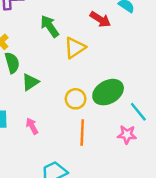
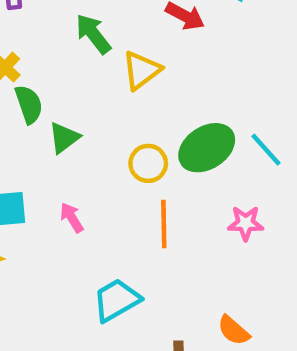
cyan line: (138, 112) -> (266, 150), moved

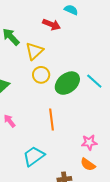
yellow circle: (148, 163) -> (41, 75), moved
pink star: (246, 223) -> (89, 142), moved

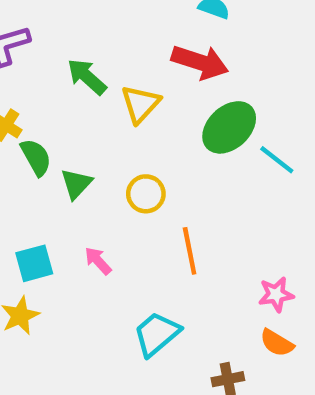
red arrow: (52, 24) -> (200, 62), moved, size x1.4
yellow circle: (41, 75) -> (146, 194), moved
green ellipse: (67, 83) -> (229, 127), moved

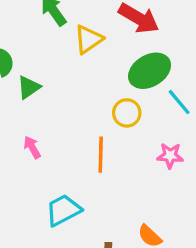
yellow circle: (146, 194) -> (127, 113), moved
pink star: (276, 294) -> (170, 156), moved

